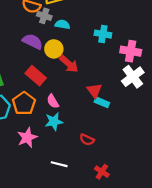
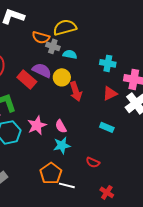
red arrow: (69, 64) -> (76, 91), turned 30
red rectangle: (36, 76) -> (27, 79), moved
red triangle: (94, 91) -> (110, 93), moved, turned 42
orange pentagon: (24, 103) -> (51, 173), moved
pink star: (27, 138) -> (37, 125), moved

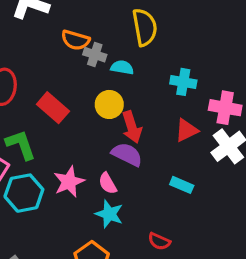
yellow semicircle: (65, 27) -> (145, 27), moved, turned 95
purple semicircle: (42, 70) -> (127, 154), moved
cyan star: (62, 145) -> (109, 214), turned 30

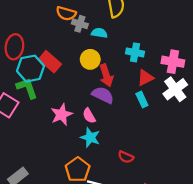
cyan cross: (183, 82) -> (135, 52), moved
cyan rectangle: (182, 185) -> (142, 100), moved, turned 42
cyan hexagon: (24, 193) -> (30, 69), moved

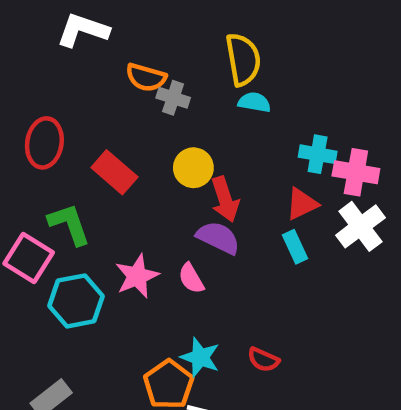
cyan semicircle: (99, 33) -> (254, 102), moved
cyan cross: (135, 52) -> (318, 154), moved
cyan hexagon: (30, 69) -> (76, 301), moved
cyan star: (90, 137) -> (200, 357), moved

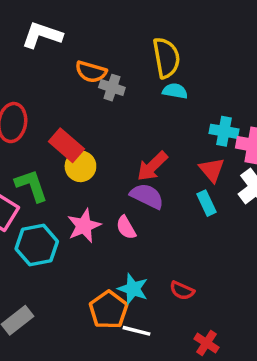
yellow circle: (193, 168) -> (80, 166), moved
red arrow: (225, 199) -> (152, 166), turned 64
red triangle: (302, 204) -> (212, 170), turned -44

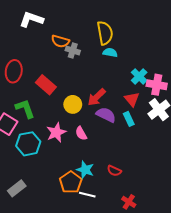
cyan cross: (224, 131) -> (139, 76), turned 35
yellow circle: (80, 166) -> (73, 104), moved
purple semicircle: (147, 196) -> (106, 115), moved

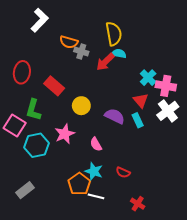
white L-shape: (31, 19) -> (40, 20), turned 115
red arrow: (97, 97) -> (105, 62), moved
green L-shape: (25, 109) -> (33, 110), turned -145
pink semicircle: (81, 133) -> (96, 144), moved

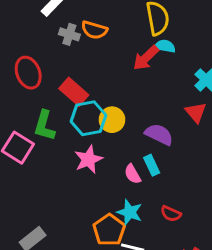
gray cross: (81, 51) -> (69, 34), moved
red ellipse: (22, 72) -> (28, 73), turned -30
cyan rectangle: (138, 120) -> (152, 165), moved
cyan hexagon: (36, 145) -> (88, 118), moved

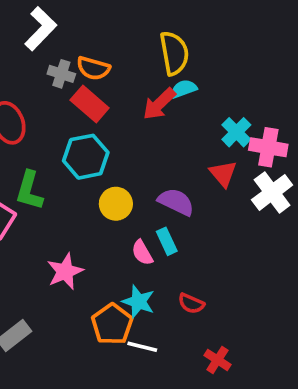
cyan semicircle: (165, 46) -> (184, 89), turned -30
red rectangle: (74, 92) -> (90, 104), moved
cyan hexagon: (88, 118) -> (86, 157), moved
yellow circle: (112, 120) -> (116, 204), moved
pink star: (88, 159) -> (65, 271), moved

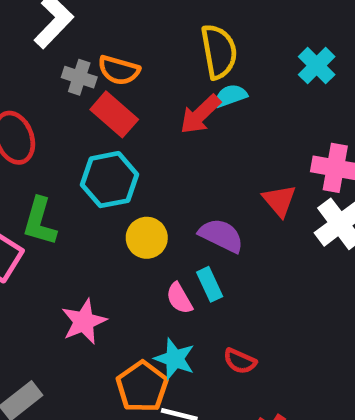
cyan cross: (236, 132) -> (317, 66), moved

